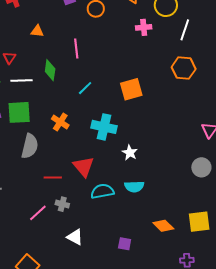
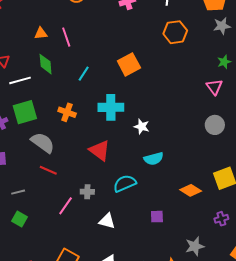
orange triangle: (37, 31) -> (41, 33), moved
gray semicircle: (30, 146) -> (43, 143), turned -55
red line: (53, 178) -> (48, 170), moved, turned 36
cyan semicircle: (102, 191) -> (125, 183), moved

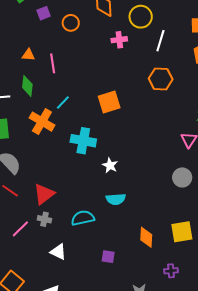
orange cross: (67, 112) -> (42, 122), moved, size x1.4
red triangle: (100, 150) -> (44, 194), moved, turned 35
orange diamond: (191, 190) -> (146, 237), turned 50

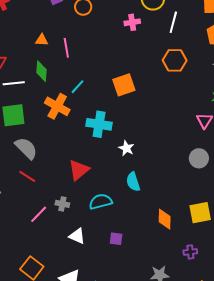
red triangle: (44, 194) -> (79, 170), moved
cyan semicircle: (116, 199) -> (133, 182), turned 78
purple square: (108, 257) -> (116, 239), moved

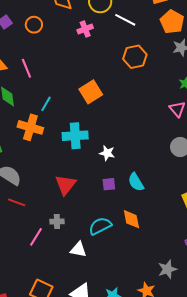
white line: (173, 22) -> (125, 20), turned -65
cyan semicircle: (133, 182) -> (136, 182), moved
cyan semicircle: (101, 202) -> (100, 226), moved
orange diamond: (165, 219) -> (131, 219), moved
purple square: (116, 239) -> (109, 184), moved

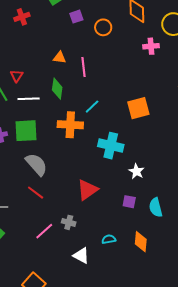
orange cross: (30, 127) -> (70, 125), turned -30
cyan semicircle: (100, 226) -> (109, 239), size x0.6

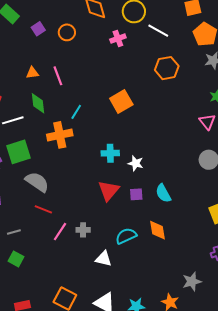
cyan cross: (111, 146) -> (110, 153), moved, size x0.7
red triangle: (87, 190) -> (109, 191), moved
pink line: (44, 231) -> (60, 232), moved
cyan semicircle: (109, 239) -> (126, 236), size x1.5

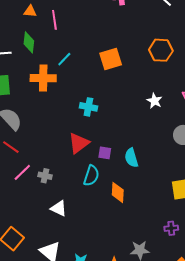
orange hexagon: (167, 68) -> (161, 50), moved
white star: (136, 163) -> (154, 101), moved
cyan semicircle: (126, 236) -> (91, 176), moved, turned 120

